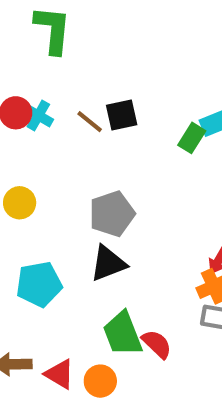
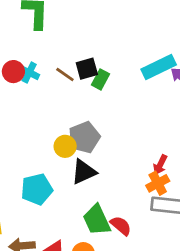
green rectangle: (192, 138) -> (101, 79), moved
yellow circle: (20, 203) -> (65, 146), moved

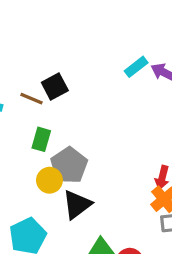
cyan rectangle: (159, 67) -> (136, 67), size x0.6
green rectangle: (101, 79) -> (41, 139), moved

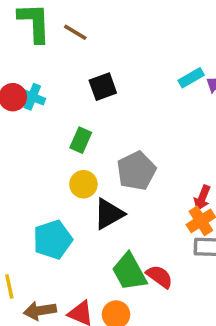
brown line: (31, 99) -> (75, 32), moved
gray pentagon: (69, 165) -> (136, 171), moved

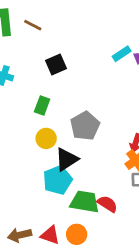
cyan pentagon: (53, 240) -> (58, 180), moved
green trapezoid: (129, 272) -> (85, 202), turned 132

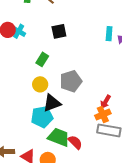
cyan rectangle: (122, 54) -> (109, 34), turned -64

